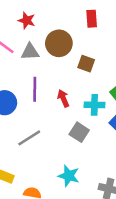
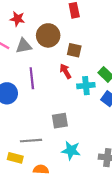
red arrow: (63, 98) -> (65, 71), moved
gray square: (79, 132) -> (60, 121), moved, turned -35
gray line: (29, 138) -> (31, 141), moved, turned 35

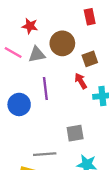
brown square: (74, 50) -> (90, 59), turned -32

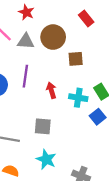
red rectangle: (90, 17) -> (86, 18), turned -42
red arrow: (81, 81) -> (51, 90), moved

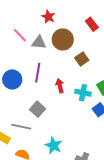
red star: (26, 12) -> (48, 17), moved
brown square: (76, 59) -> (82, 59), turned -32
gray square: (43, 126) -> (38, 109), moved, turned 35

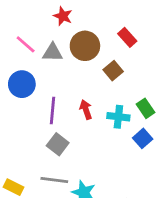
red rectangle: (92, 24) -> (127, 37), moved
purple line: (38, 73) -> (53, 111), moved
blue circle: (12, 79) -> (22, 84), moved
gray line: (21, 127) -> (54, 180), moved

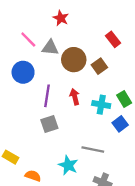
brown circle: (85, 46) -> (74, 60), moved
gray square: (58, 144) -> (49, 124), turned 30
gray line: (54, 180) -> (93, 150), moved

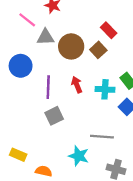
pink line: (28, 39) -> (27, 20), moved
red rectangle: (113, 39) -> (109, 30), moved

